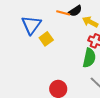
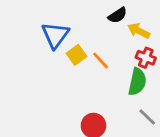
orange line: (63, 13) -> (101, 61), moved, turned 32

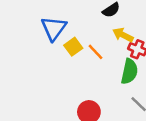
yellow arrow: (139, 31) -> (123, 35), moved

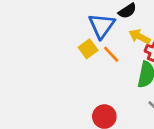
blue triangle: (54, 28) -> (102, 26), moved

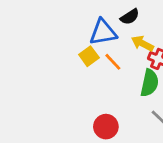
blue triangle: (102, 26) -> (103, 32), turned 44

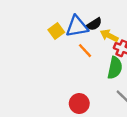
black semicircle: (130, 17) -> (94, 24), moved
yellow square: (89, 56) -> (56, 31), moved

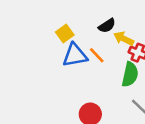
blue triangle: (77, 26) -> (75, 55), moved

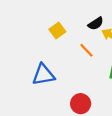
blue triangle: (75, 55) -> (43, 75), moved

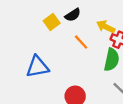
black semicircle: (96, 24) -> (73, 15), moved

